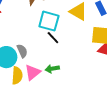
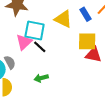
pink triangle: (33, 72) -> (24, 42), moved

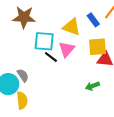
pink triangle: (24, 42) -> (67, 49), moved
green arrow: (41, 78) -> (92, 86), moved

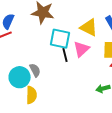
black line: (51, 57) -> (65, 55), turned 32

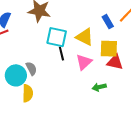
yellow triangle: (89, 27) -> (85, 37), moved
pink triangle: (81, 49) -> (84, 62), moved

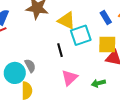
cyan square: (57, 37) -> (81, 35), moved, turned -30
yellow triangle: (85, 37) -> (66, 20), moved
pink triangle: (84, 62) -> (70, 78), moved

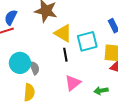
yellow triangle: (66, 20) -> (63, 33), moved
cyan circle: (15, 73) -> (20, 63), moved

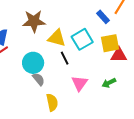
cyan circle: (20, 63) -> (33, 63), moved
yellow semicircle: (29, 92) -> (52, 102), moved

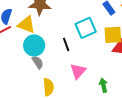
yellow triangle: (57, 38) -> (26, 25), moved
green arrow: (109, 83) -> (103, 85), moved, turned 96

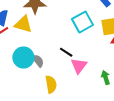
black line: (66, 44) -> (66, 52), moved, turned -32
cyan circle: (34, 45) -> (23, 58), moved

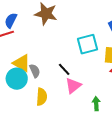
yellow triangle: (23, 24) -> (22, 63), moved
cyan circle: (23, 58) -> (17, 79), moved

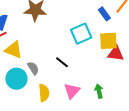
yellow triangle: (22, 63) -> (14, 50), moved
pink triangle: (73, 86) -> (72, 91), moved

